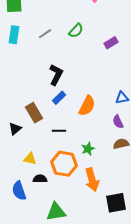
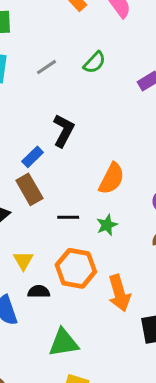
blue rectangle: (59, 98) -> (33, 157), moved
green star: (88, 149) -> (107, 225), moved
yellow triangle: (30, 159) -> (23, 261), turned 48

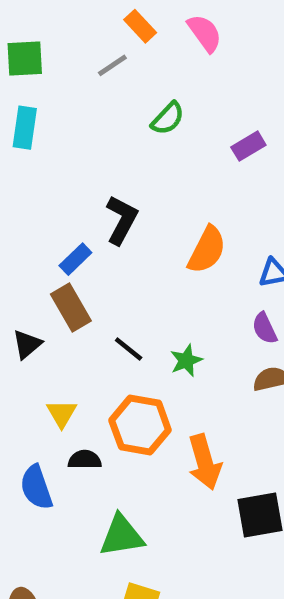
gray line: (46, 67) -> (112, 65), moved
orange semicircle: (112, 179) -> (207, 250), moved
black line: (68, 217) -> (129, 349), turned 40

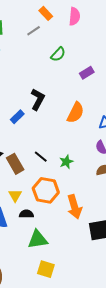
pink semicircle: (205, 33) -> (74, 16), turned 42
purple rectangle: (248, 146) -> (87, 73), moved
brown rectangle: (71, 307) -> (15, 164), moved
yellow triangle: (62, 414) -> (15, 195), moved
black semicircle: (85, 460) -> (26, 214), moved

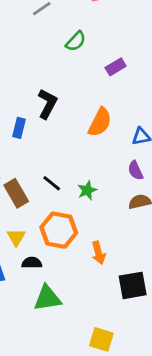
blue rectangle: (17, 117) -> (19, 128), turned -32
orange arrow: (74, 207) -> (99, 253), size x0.7
yellow square: (46, 269) -> (101, 339), moved

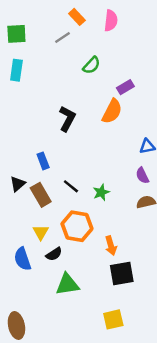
orange semicircle: (100, 122) -> (112, 111), moved
blue rectangle: (19, 128) -> (43, 161), moved, turned -35
black semicircle: (32, 263) -> (54, 254), turned 147
black square: (133, 285) -> (122, 273), moved
yellow square: (101, 339) -> (113, 319), turned -30

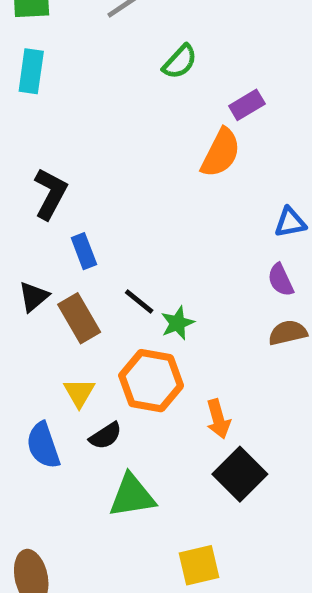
black L-shape: (67, 119) -> (50, 194), moved
green star: (101, 192) -> (177, 323), moved
black square: (122, 273) -> (240, 474), turned -35
yellow square: (113, 319) -> (199, 565), moved

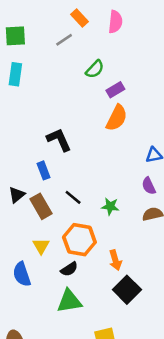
purple rectangle: (247, 105) -> (115, 90), moved
black L-shape: (50, 194) -> (59, 140), moved, turned -52
green star: (177, 323) -> (110, 206), moved, turned 30
black semicircle: (106, 436) -> (69, 269), moved

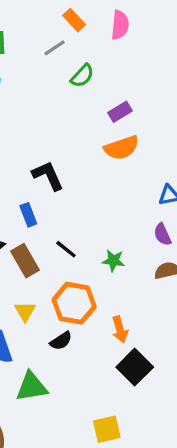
green semicircle: (95, 69) -> (82, 76), moved
orange semicircle: (117, 118) -> (122, 148), turned 44
green triangle: (69, 301) -> (32, 387), moved

